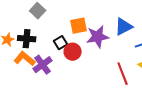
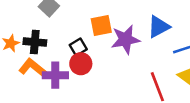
red circle: (73, 52) -> (81, 64), moved
purple cross: (43, 65) -> (55, 75), turned 36

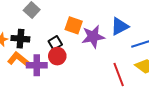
orange square: (101, 25) -> (74, 25), turned 30

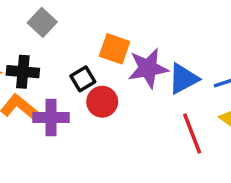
blue triangle: (120, 26) -> (183, 79), moved
red circle: (57, 56) -> (102, 102), moved

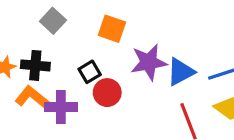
orange square: (115, 49) -> (112, 29), moved

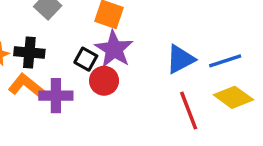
purple star: (149, 62) -> (114, 49), moved, turned -30
black square: (90, 72) -> (86, 59), turned -30

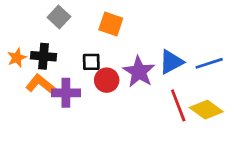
purple star: (114, 49) -> (139, 72), moved
black square: (86, 59) -> (91, 62), turned -30
yellow diamond: (233, 97) -> (206, 110), moved

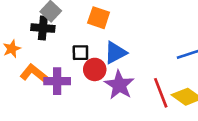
black cross: (44, 56) -> (43, 28), moved
blue triangle: (171, 62) -> (115, 53), moved
purple star: (139, 72) -> (119, 85), moved

